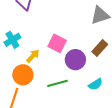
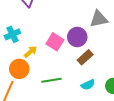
brown rectangle: (100, 48) -> (85, 57), moved
purple circle: (75, 60) -> (77, 37), moved

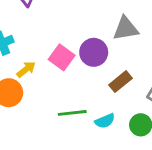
brown rectangle: (85, 57) -> (121, 82), moved
green line: (52, 80) -> (72, 113), moved

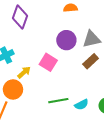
purple circle: (94, 52) -> (66, 40), moved
brown rectangle: (121, 82) -> (91, 61), moved

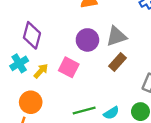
purple diamond: (20, 17) -> (32, 35), moved
yellow arrow: (24, 72) -> (41, 71), moved

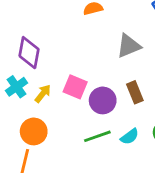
purple circle: (87, 40) -> (103, 100), moved
brown rectangle: (117, 62) -> (135, 92), moved, turned -60

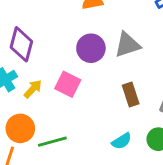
purple circle: (103, 100) -> (91, 48), moved
green line: (97, 136) -> (52, 142), moved

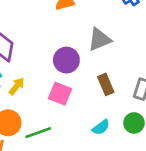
purple circle: (91, 48) -> (66, 60), moved
pink square: (68, 84) -> (60, 94), moved

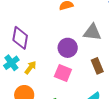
gray triangle: (99, 40) -> (92, 32), turned 30

